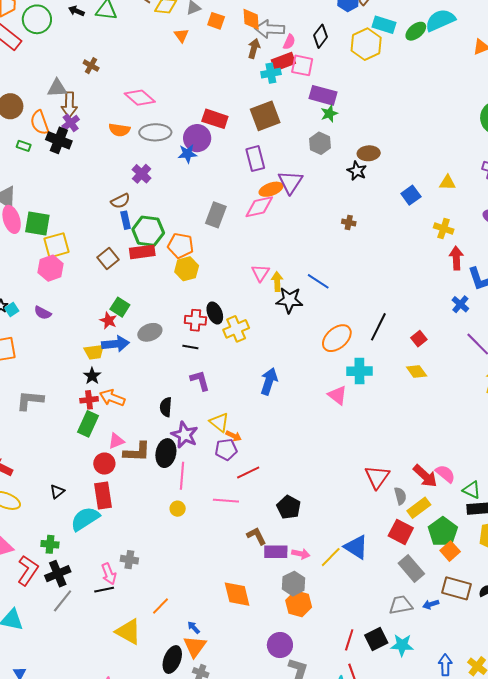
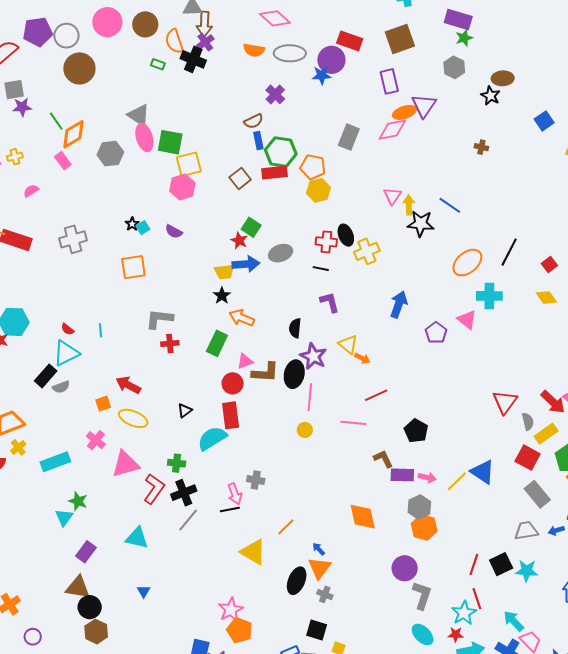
red cross: (89, 400) -> (170, 344), moved
purple pentagon: (226, 450) -> (436, 333), moved, turned -30

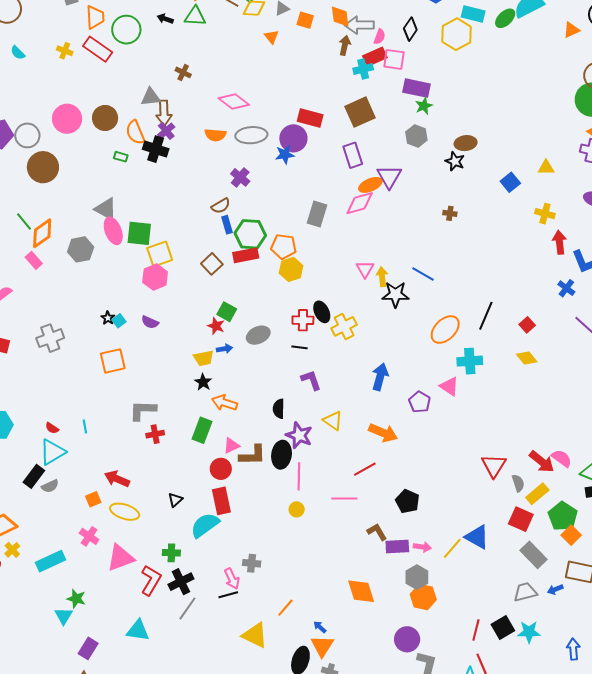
blue arrow: (246, 264) -> (224, 349), size x0.6
orange arrow: (362, 358) -> (383, 433), moved, size x1.8

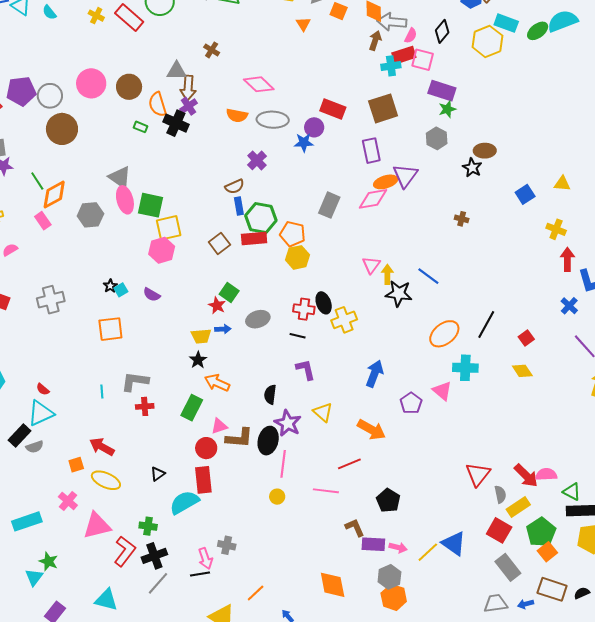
purple circle: (293, 138) -> (314, 127), size x0.7
cyan line: (85, 426) -> (102, 392), moved
pink semicircle: (562, 458) -> (546, 474), turned -45

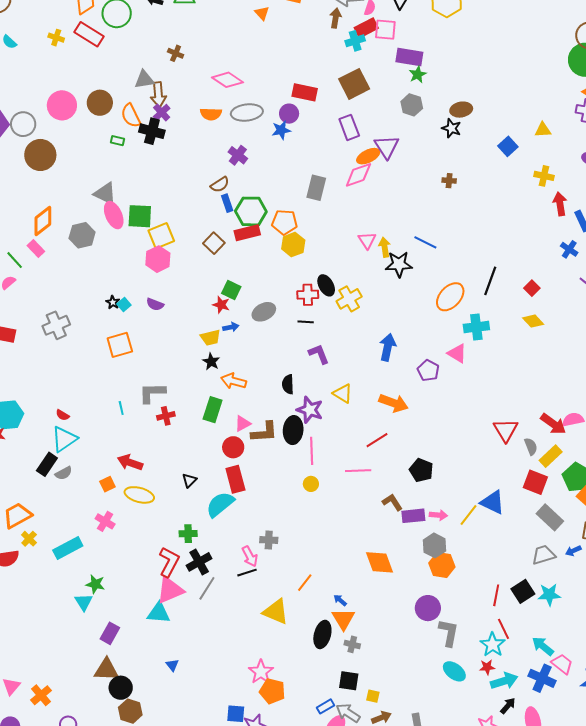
green line: (37, 181) -> (15, 260), moved
pink triangle: (97, 526) -> (170, 590), moved

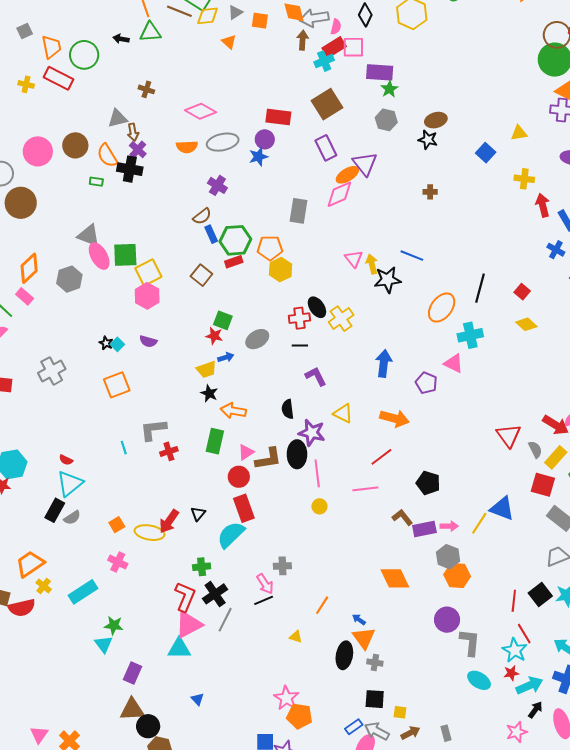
brown arrow: (158, 95) -> (133, 132), size x0.7
red rectangle: (247, 233) -> (234, 262), size x0.7
red arrow: (130, 462) -> (169, 521), moved, turned -70
yellow triangle: (276, 612) -> (296, 637), size x0.5

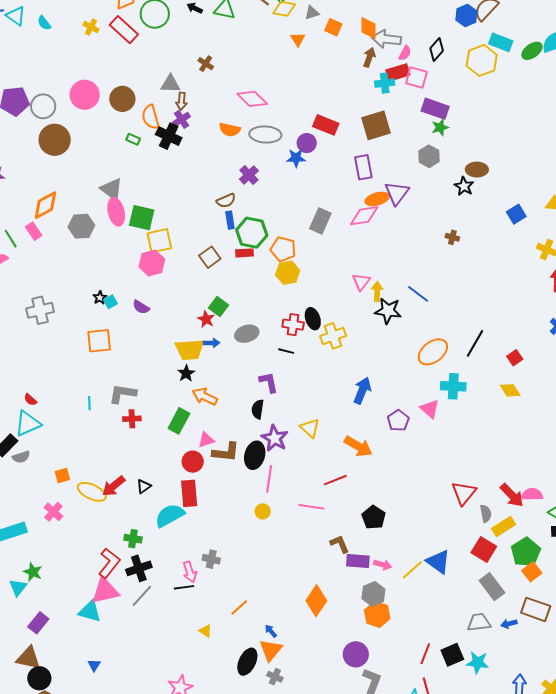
yellow trapezoid: (206, 370) -> (190, 350), size x1.4
purple L-shape: (316, 376) -> (269, 382), moved
orange diamond: (395, 578) -> (316, 601), turned 44

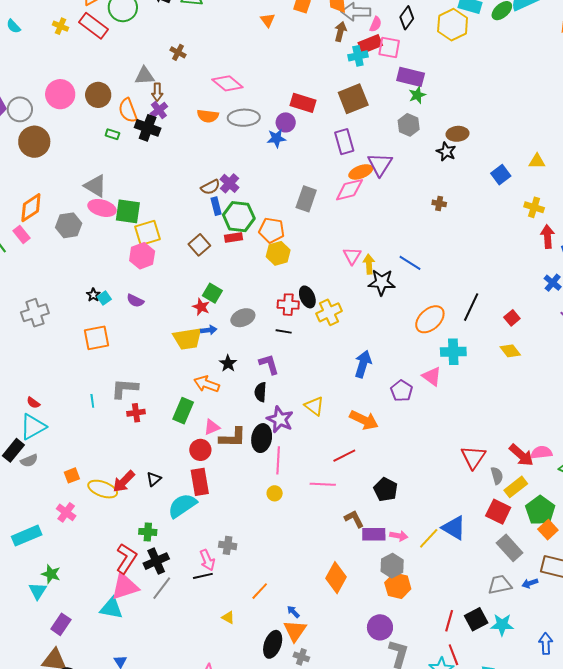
purple cross: (249, 175) -> (229, 183), moved
pink ellipse: (116, 212) -> (102, 208), turned -56
black star: (186, 373) -> (228, 363), moved

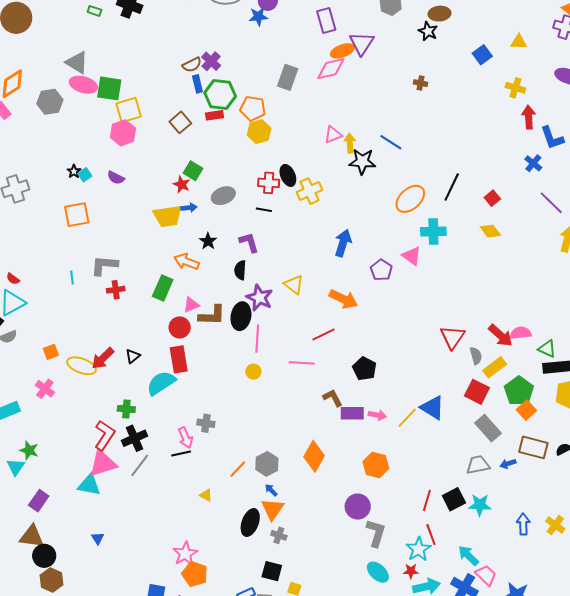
pink triangle: (352, 256) -> (333, 135), turned 36
gray hexagon: (392, 566) -> (267, 464), moved

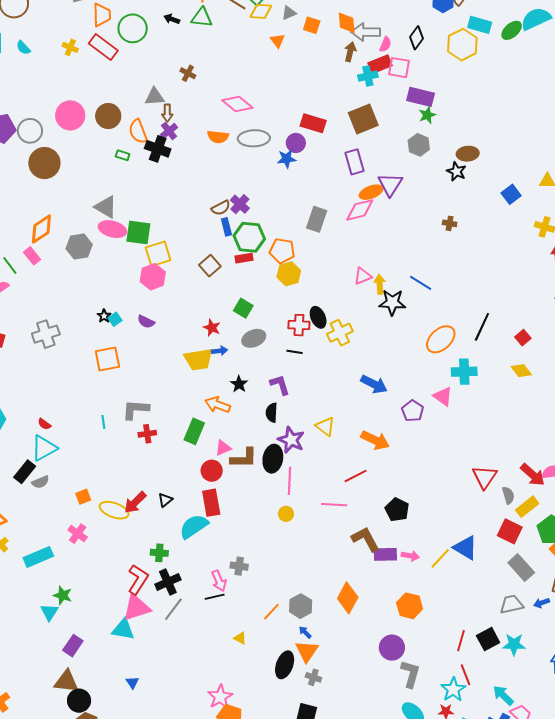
green square: (193, 171) -> (243, 308), moved
blue arrow: (343, 243) -> (374, 384), turned 100
brown L-shape: (333, 398) -> (366, 539), size x1.4

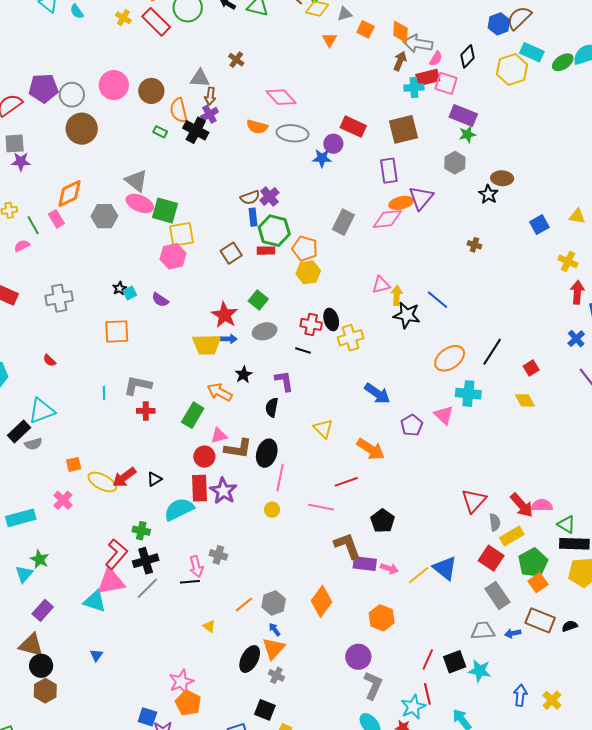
red star: (212, 328) -> (225, 315), size x1.5
red semicircle: (44, 424) -> (49, 360), moved
purple star: (291, 440) -> (223, 491), moved

